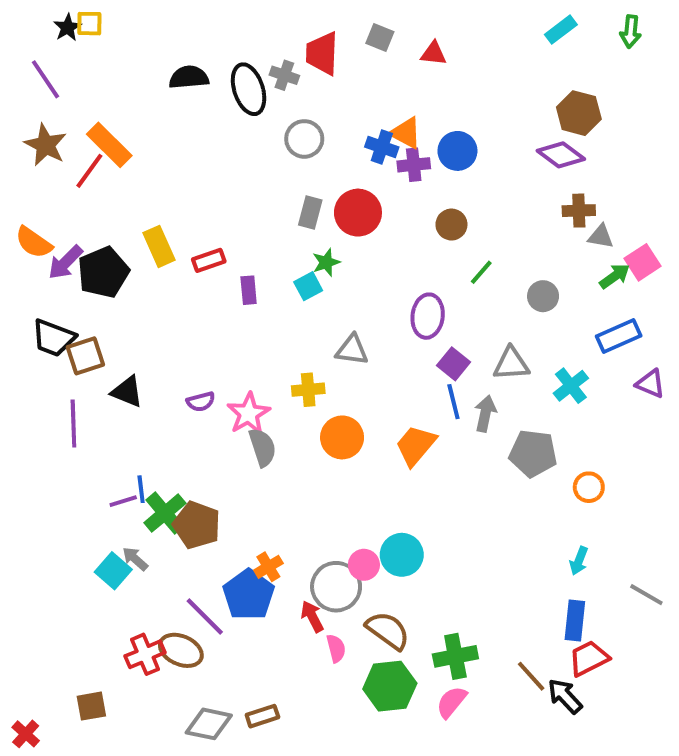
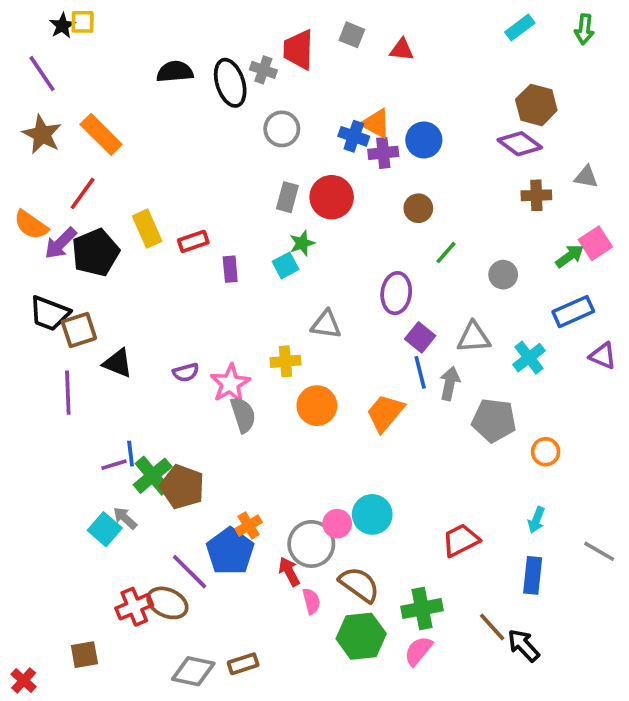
red line: (89, 171) -> (83, 193), moved
gray triangle: (601, 236) -> (586, 177), moved
red trapezoid: (589, 658) -> (461, 540), moved

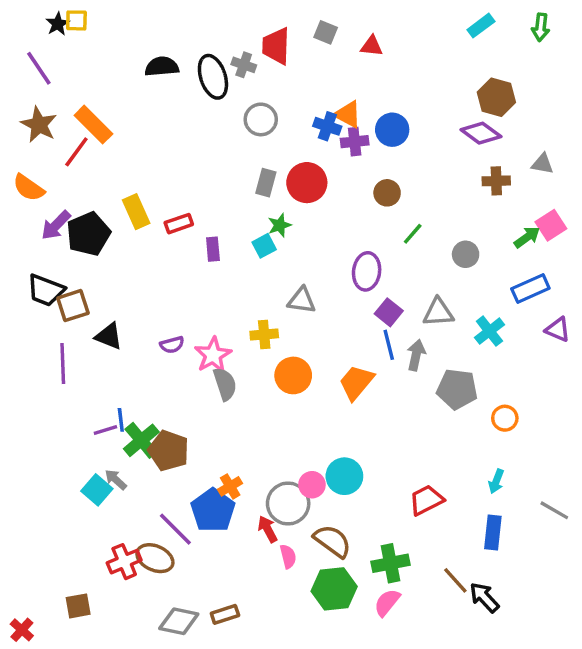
red line: (83, 193) -> (76, 152), moved
orange semicircle: (31, 225) -> (29, 188), moved

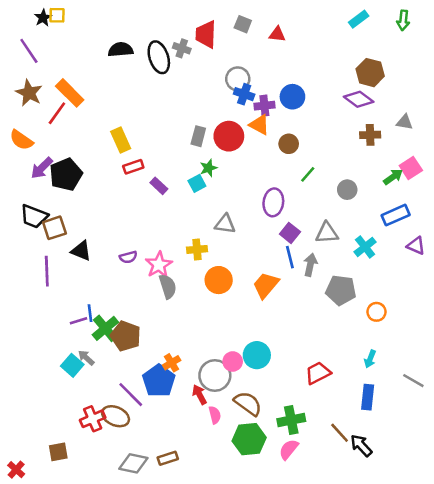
orange triangle: (348, 114) -> (259, 125), moved
gray circle: (261, 119) -> (238, 79), moved
yellow rectangle: (136, 212) -> (121, 140), moved
purple rectangle: (213, 249) -> (159, 186), turned -42

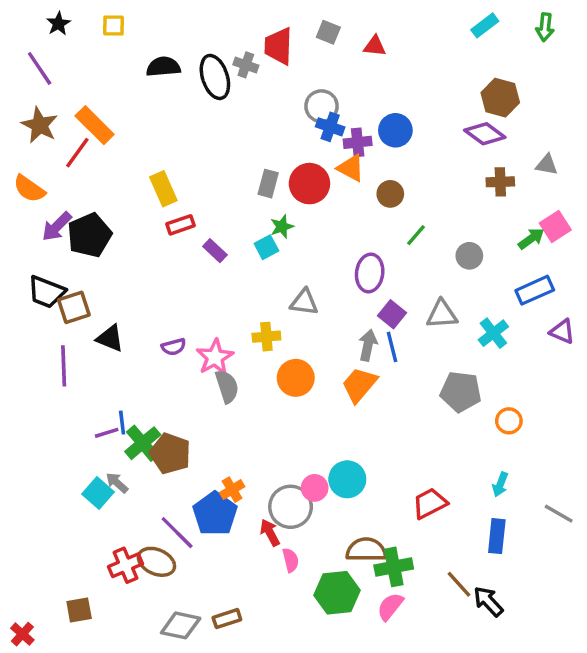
yellow square: (57, 15) -> (113, 25), moved
gray arrow: (310, 265) -> (368, 345), moved
brown semicircle: (248, 404) -> (366, 550), moved, turned -36

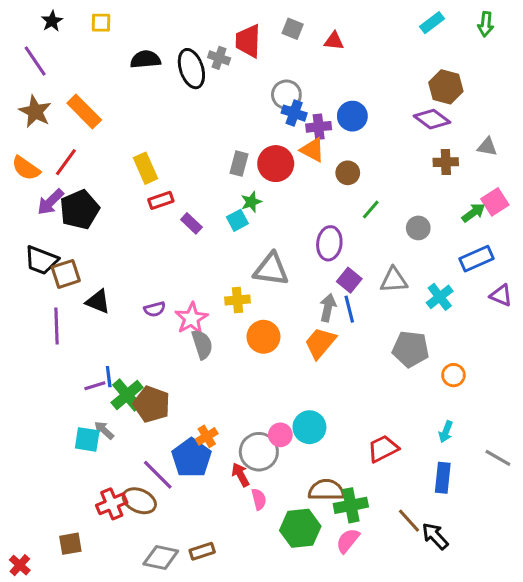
red line: (77, 153) -> (66, 162), moved
gray triangle: (304, 302) -> (271, 269), size x1.4
cyan square: (98, 493) -> (87, 439), turned -32

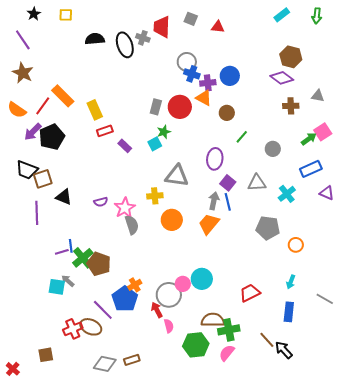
orange rectangle: (84, 111) -> (63, 96), moved

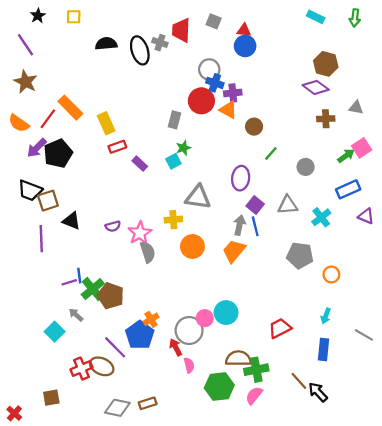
cyan rectangle: (282, 15) -> (316, 17), turned 63
blue circle: (230, 76) -> (245, 46), moved
red circle: (180, 107) -> (201, 101), moved
cyan square: (57, 287) -> (55, 332), moved, turned 36

